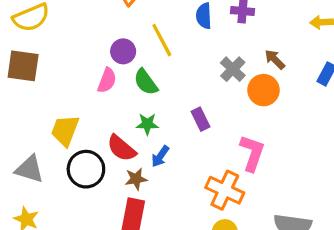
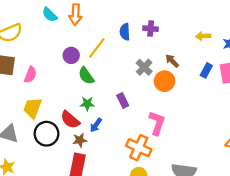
yellow line: (162, 40) -> (97, 48), turned 65
pink semicircle: (107, 80) -> (30, 75), moved

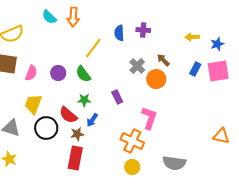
purple circle: (71, 55) -> (58, 73), moved

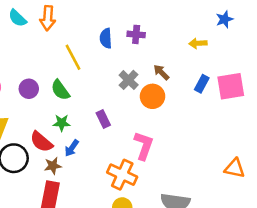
blue star: (217, 44) -> (224, 19), moved
yellow line: (93, 48) -> (73, 57), turned -65

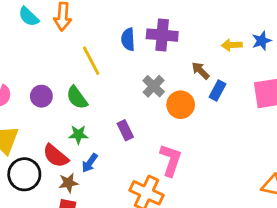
blue star: (224, 19) -> (262, 41), moved
purple cross: (136, 34) -> (162, 35), size x1.5
brown arrow: (161, 72) -> (201, 71), moved
blue rectangle: (202, 84) -> (218, 90), moved

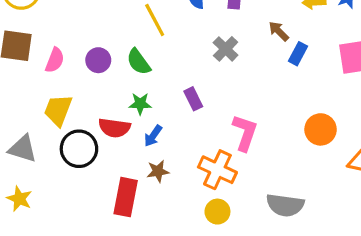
orange circle: (181, 105) -> (321, 129), moved
red semicircle: (56, 156) -> (114, 128), turned -32
brown star: (68, 183) -> (158, 171), moved

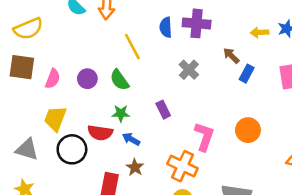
orange circle: (321, 129) -> (248, 130), moved
blue arrow: (153, 136) -> (131, 139), turned 84
brown star: (158, 171) -> (135, 167), turned -30

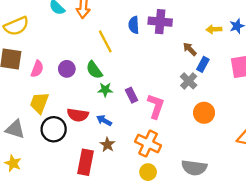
gray cross: (189, 70) -> (189, 81), moved
green star: (121, 113) -> (105, 90), moved
pink L-shape: (204, 137) -> (156, 106), moved

